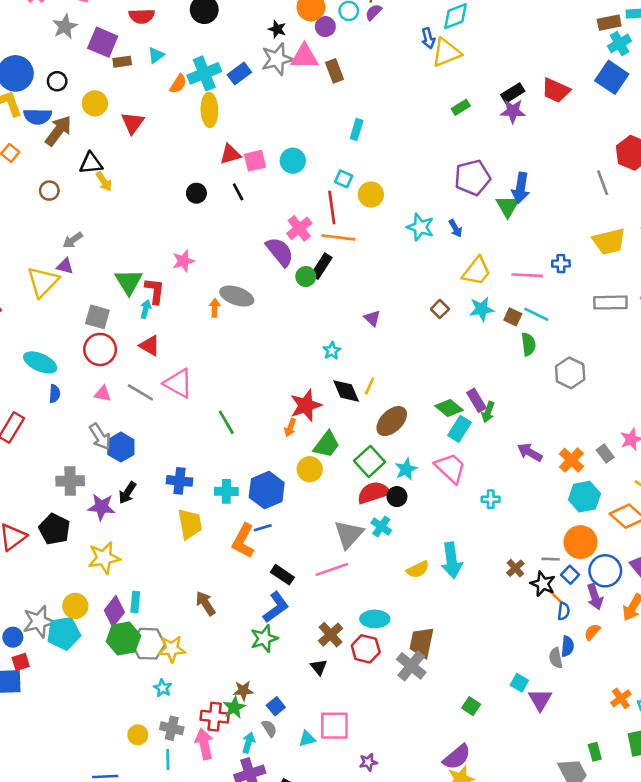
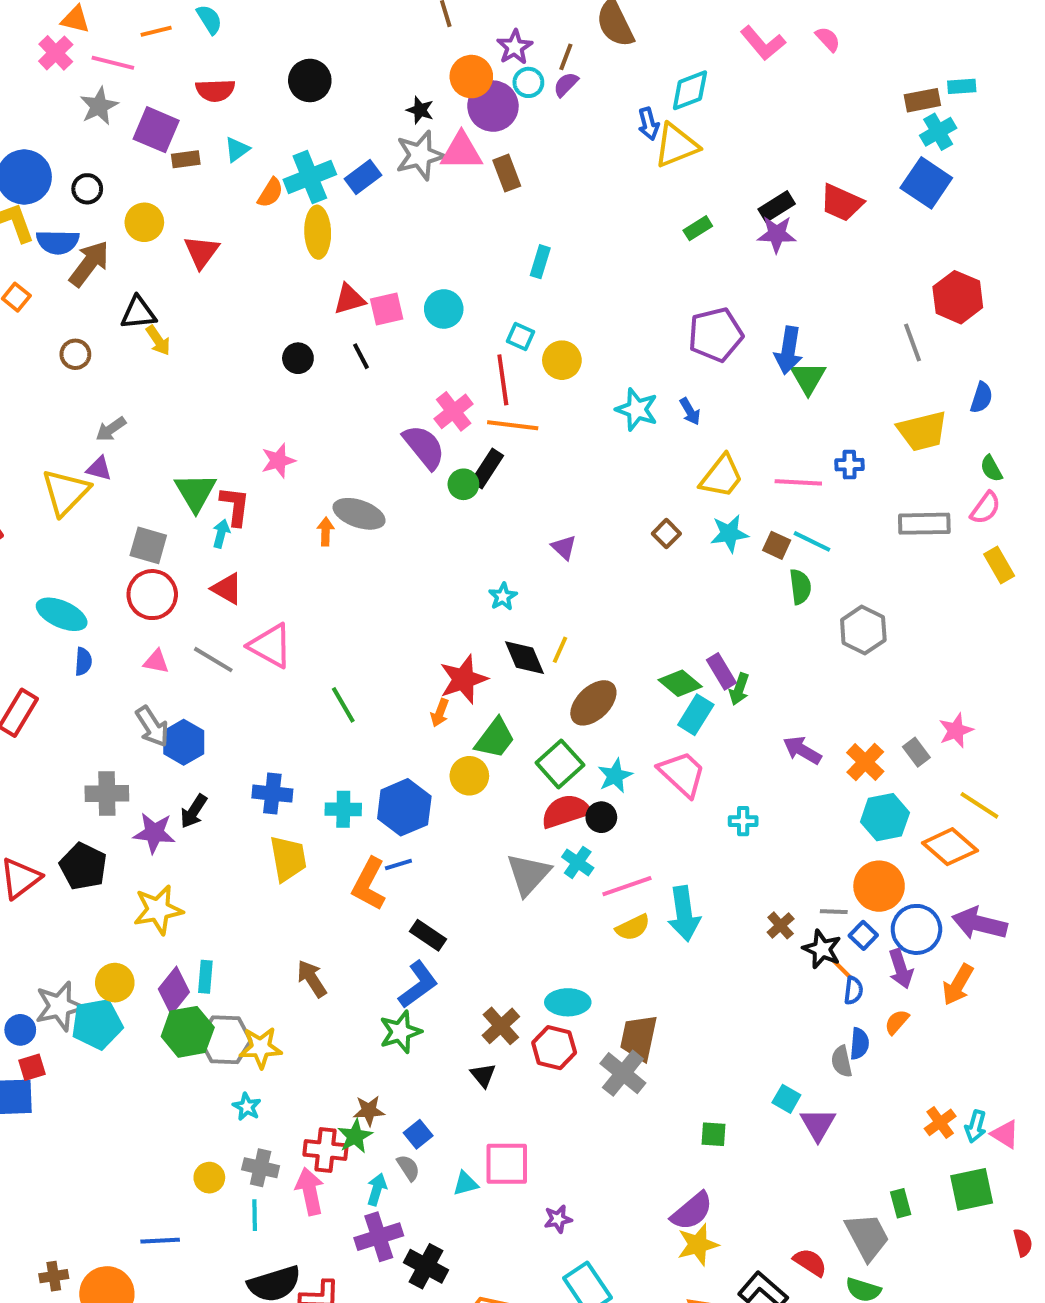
purple circle: (325, 27) -> (493, 106), size x1.6
green triangle: (508, 206) -> (808, 378), moved
pink line: (332, 569) -> (627, 886), moved
green square: (471, 706) -> (714, 1134), turned -30

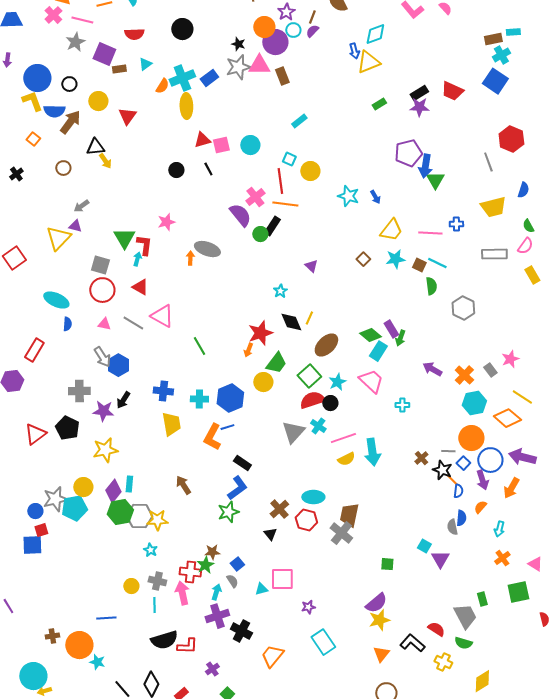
cyan rectangle: (540, 262) -> (299, 121), turned 35
purple pentagon: (716, 335) -> (408, 153), moved
cyan arrow: (976, 1126) -> (499, 529), moved

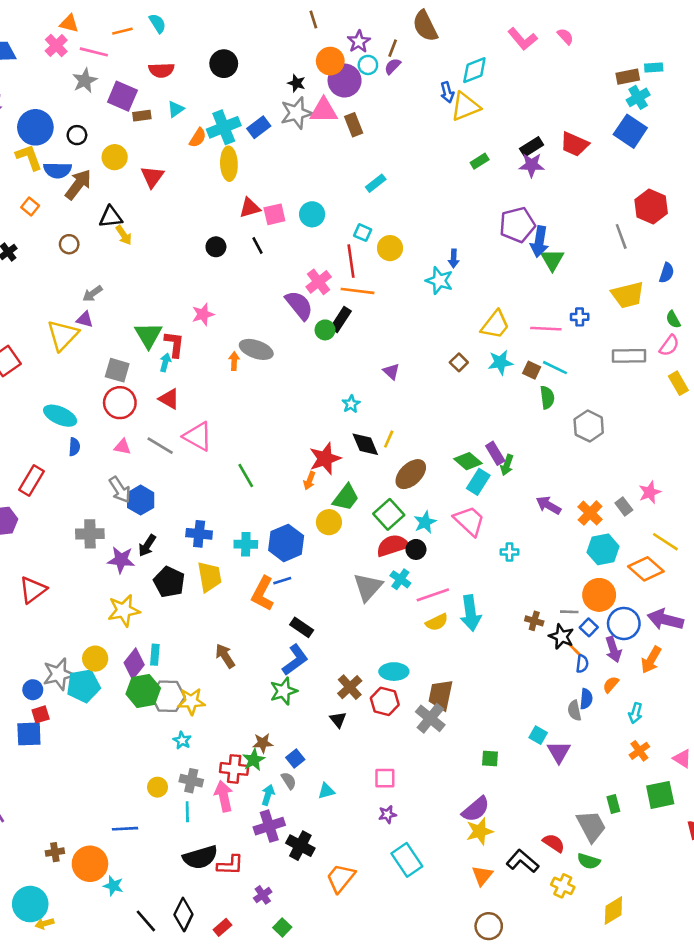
blue arrow: (375, 197) -> (454, 258), moved, turned 32
black pentagon: (67, 428) -> (169, 582), moved
brown cross: (421, 458) -> (534, 621), turned -32
pink square: (282, 579) -> (385, 778), moved, size x0.7

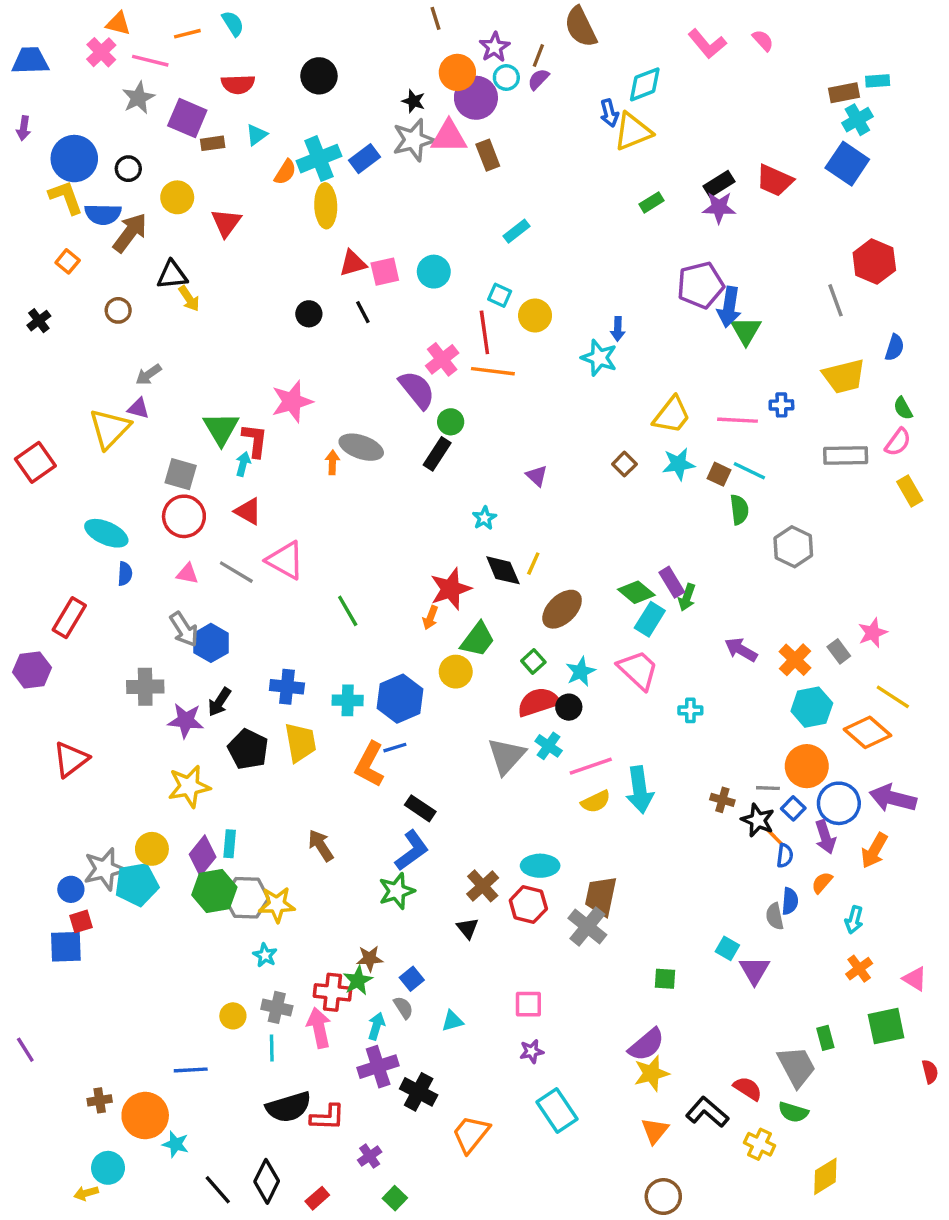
pink star: (203, 314) -> (292, 402), size x1.4
black rectangle: (341, 320) -> (437, 454), moved
green square: (389, 514) -> (533, 661), size x0.6
cyan circle: (30, 904) -> (108, 1168), moved, size x0.7

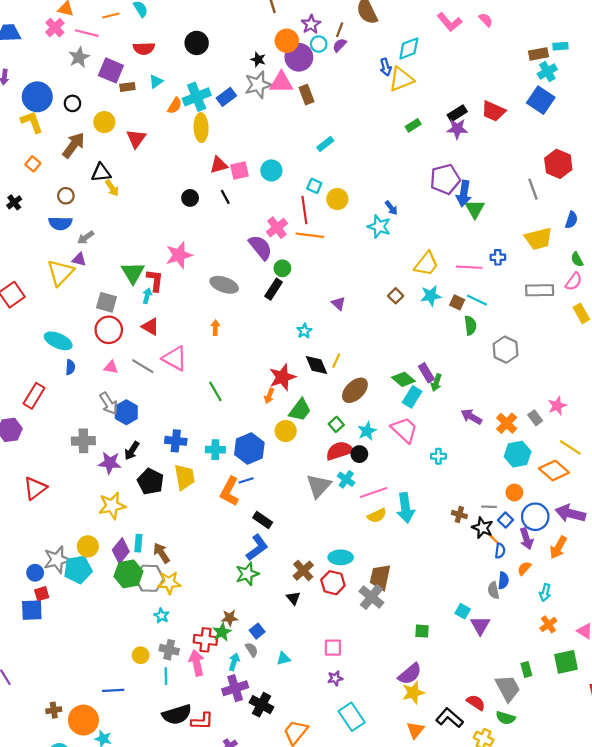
blue semicircle: (103, 214) -> (60, 223), moved
blue arrow: (618, 329) -> (391, 208), turned -40
orange arrow: (332, 462) -> (215, 328), moved
orange circle: (807, 766) -> (514, 493), size x0.6
brown arrow: (321, 845) -> (161, 553), moved

